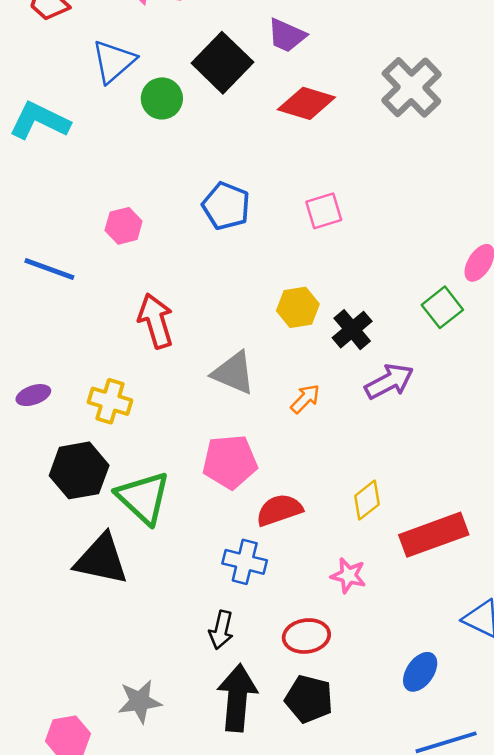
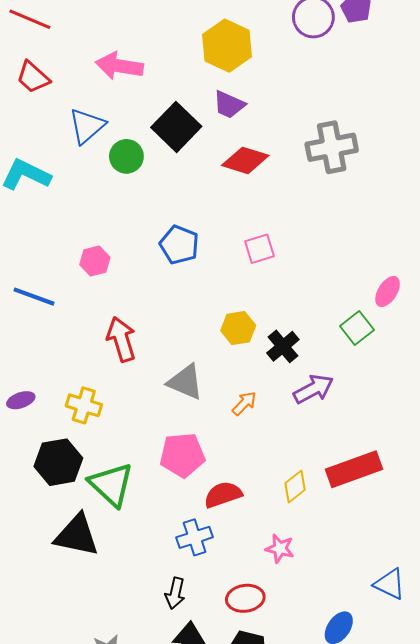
gray cross: (411, 87) -> (332, 147), turned 33
red rectangle: (434, 535) -> (354, 469), moved
blue cross: (245, 562) -> (195, 537), turned -32

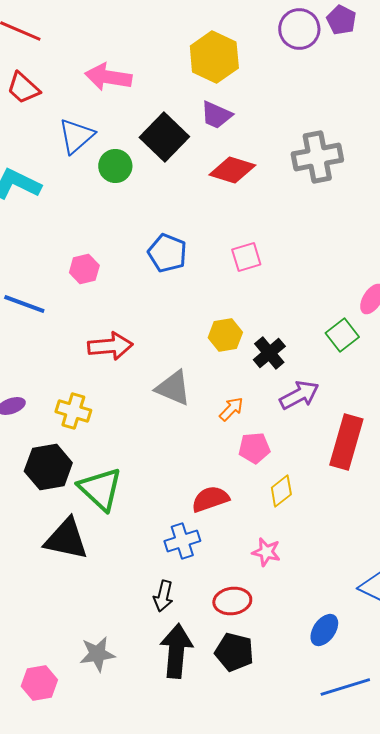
red arrow: (121, 339) -> (110, 346), turned 102
pink pentagon: (182, 455) -> (254, 448), moved, size x0.7
red rectangle: (354, 469) -> (346, 442), moved, turned -54

